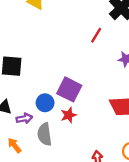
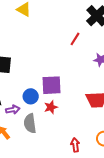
purple square: (69, 89) -> (52, 85), turned -30

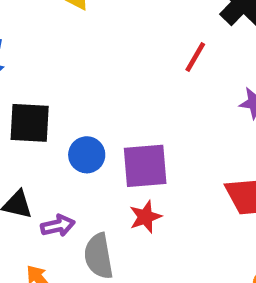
blue circle: (31, 96) -> (87, 155), moved

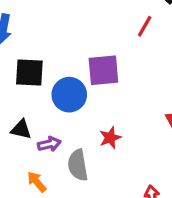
blue circle: (87, 155) -> (69, 95), size x1.4
purple square: (145, 166) -> (103, 70), moved

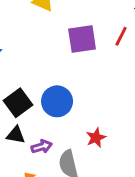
purple square: (103, 70) -> (82, 39), moved
black square: (29, 73) -> (18, 103), moved, turned -36

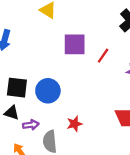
red line: (121, 36) -> (103, 56), moved
black square: (18, 103) -> (17, 88), turned 35

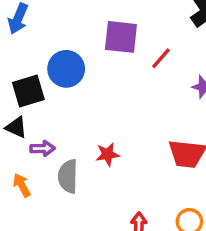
black square: (17, 88) -> (28, 91), turned -30
blue circle: (48, 91) -> (66, 69), moved

